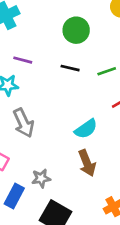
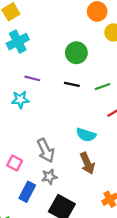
gray arrow: (24, 123) -> (46, 150), moved
cyan semicircle: (86, 129) -> (86, 135), turned 54

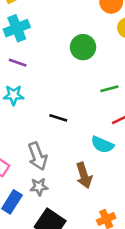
purple line: (32, 78) -> (18, 63), moved
black line: (72, 84) -> (58, 118), moved
cyan semicircle: (86, 135) -> (102, 145), moved

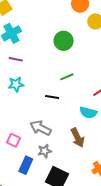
green line: (109, 89) -> (67, 77), moved
gray arrow: (38, 156) -> (40, 128), turned 145

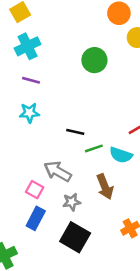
green line: (67, 77) -> (94, 148), moved
pink square: (14, 140) -> (35, 190), moved
gray star: (45, 151) -> (72, 202), moved

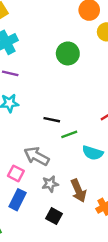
cyan semicircle: (121, 155) -> (93, 153), moved
brown arrow: (105, 187) -> (78, 191), moved
black square: (75, 237) -> (54, 216), size x0.6

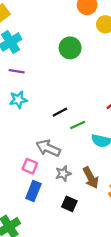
black line: (52, 120) -> (60, 112), turned -35

